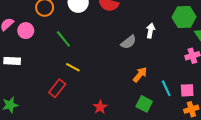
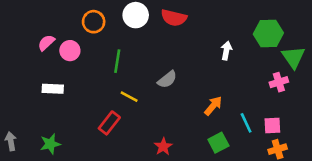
green line: (63, 39) -> (117, 61), turned 48
gray semicircle: (128, 42) -> (167, 80), moved
green square: (144, 104) -> (218, 143), turned 35

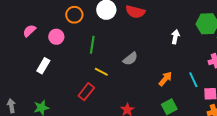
pink semicircle: (46, 43) -> (29, 31), moved
white rectangle: (53, 89) -> (43, 66), turned -63
cyan line: (246, 123) -> (193, 80), moved

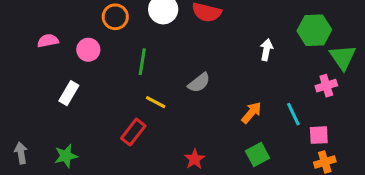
pink semicircle: (29, 31) -> (48, 41), turned 32

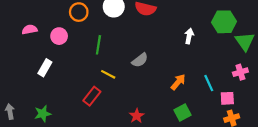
pink cross: (326, 86) -> (240, 72), moved

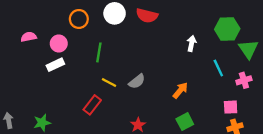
gray semicircle: (140, 60) -> (137, 81), moved
white rectangle: (45, 68) -> (55, 65), moved, turned 35
cyan line: (209, 83) -> (218, 68), moved

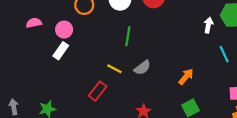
white arrow: (192, 44) -> (208, 25), moved
green line: (99, 52) -> (128, 36), moved
white rectangle: (55, 65) -> (61, 51), turned -30

